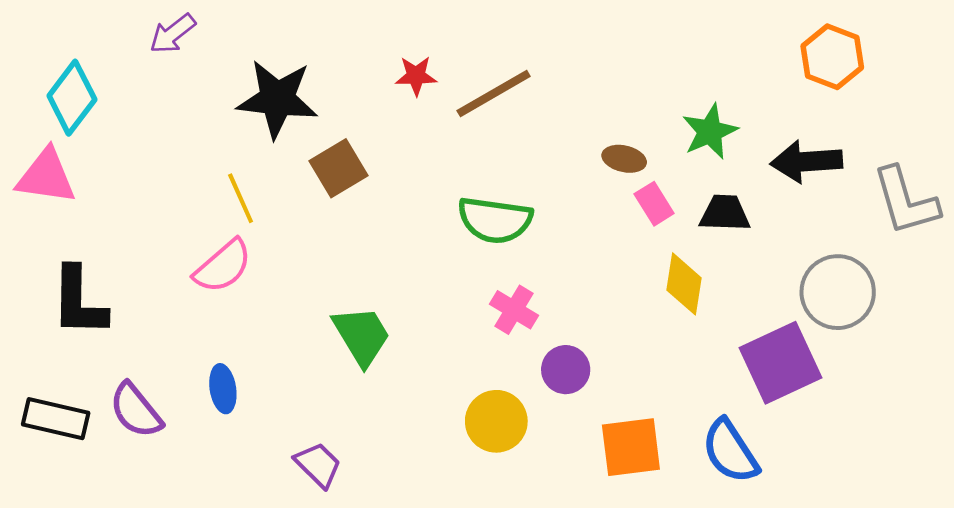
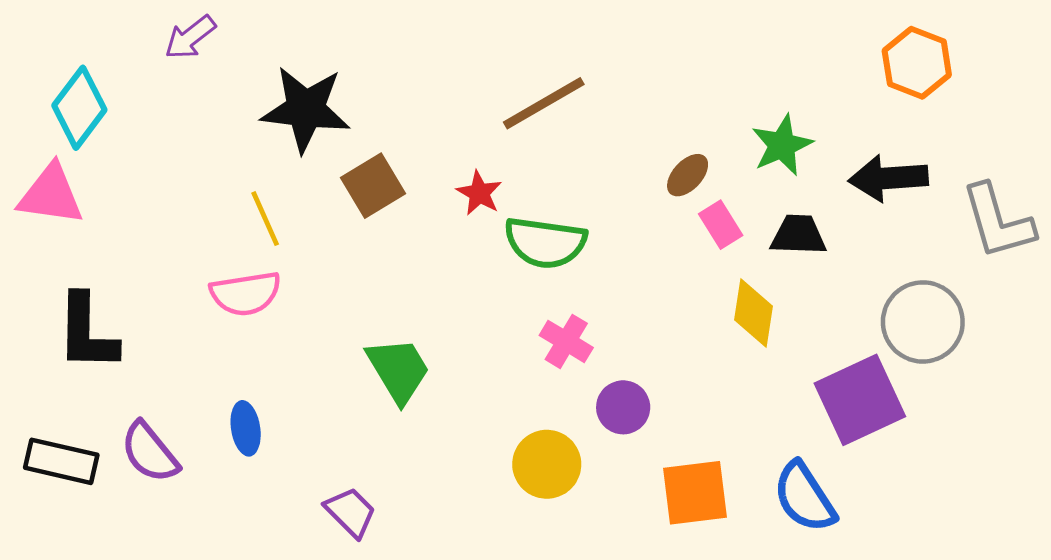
red star: (416, 76) -> (479, 193), moved, turned 30
brown ellipse: (624, 159) -> (688, 175), turned -60
pink semicircle: (223, 266) -> (246, 293), turned 32

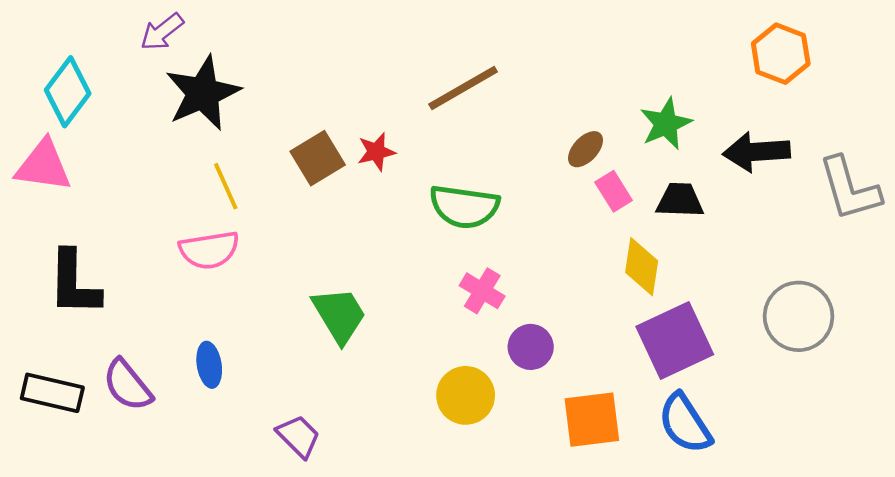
black star: (306, 109) -> (203, 93), moved, turned -30
red star: (479, 193) -> (376, 152), moved, turned 30
gray circle: (923, 322) -> (799, 316), moved
purple square: (860, 400) -> (675, 341), moved

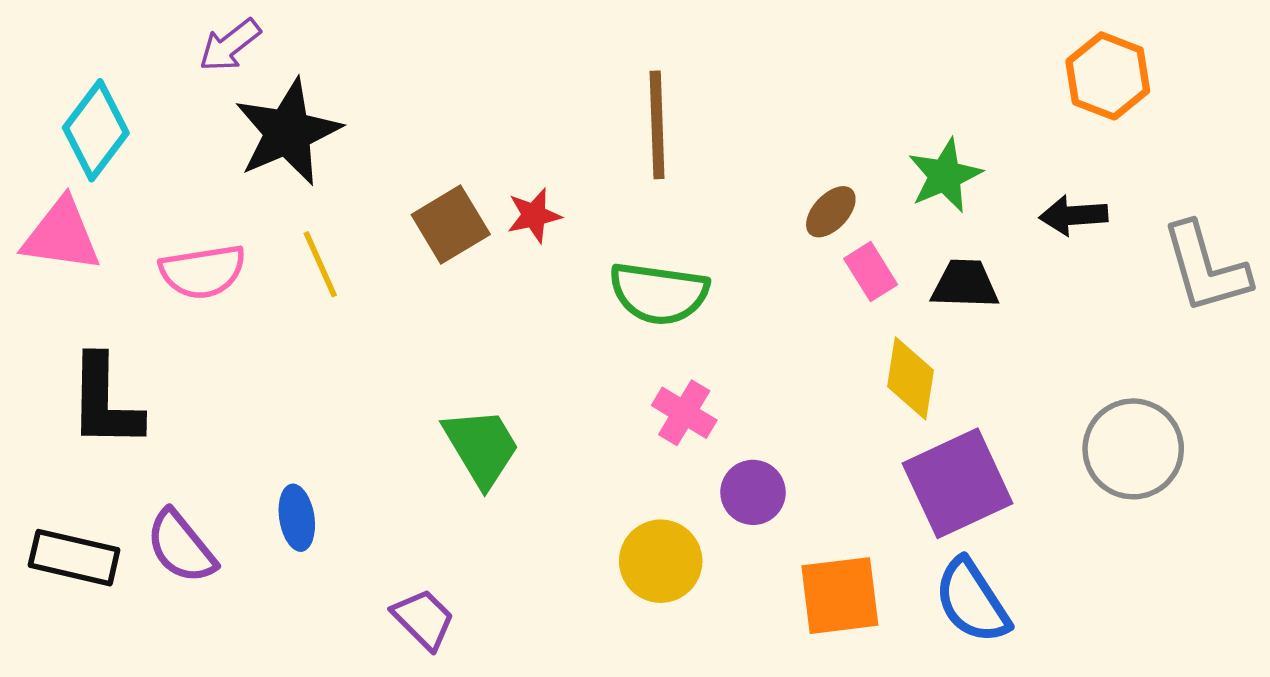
brown line: (463, 88) -> (657, 125), turned -62
black arrow: (756, 152) -> (1073, 215), size x0.7
pink semicircle: (209, 250) -> (203, 272), moved

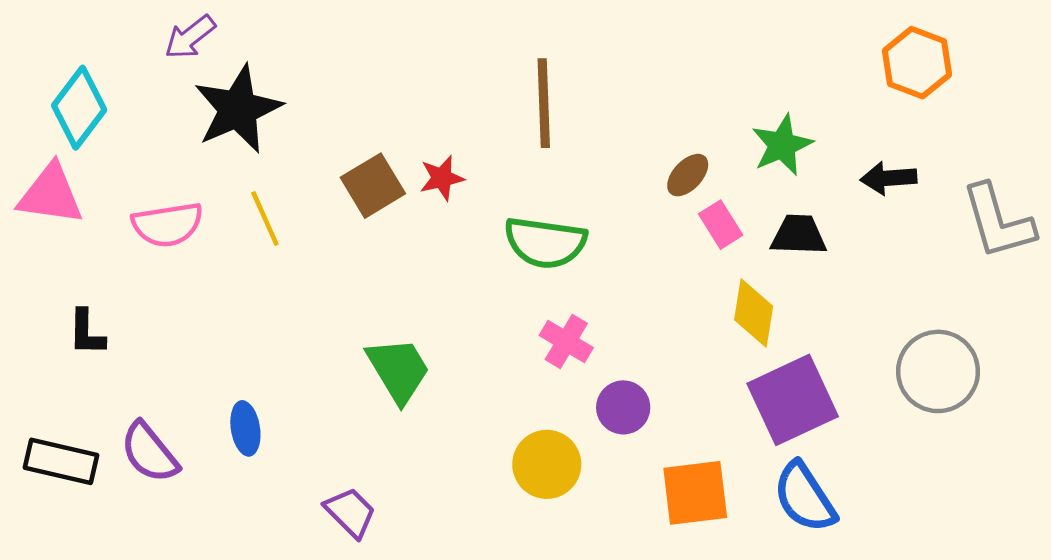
black L-shape: (105, 402) -> (87, 332), size x0.6

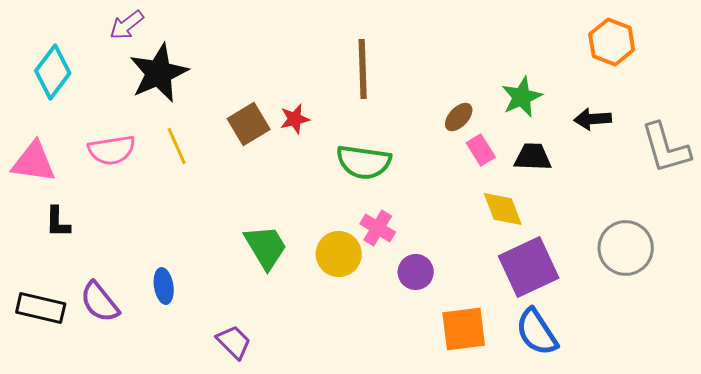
pink triangle: (51, 195) -> (34, 162), moved
yellow diamond: (754, 313) -> (503, 209), turned -30
yellow circle: (547, 464) -> (339, 254), moved

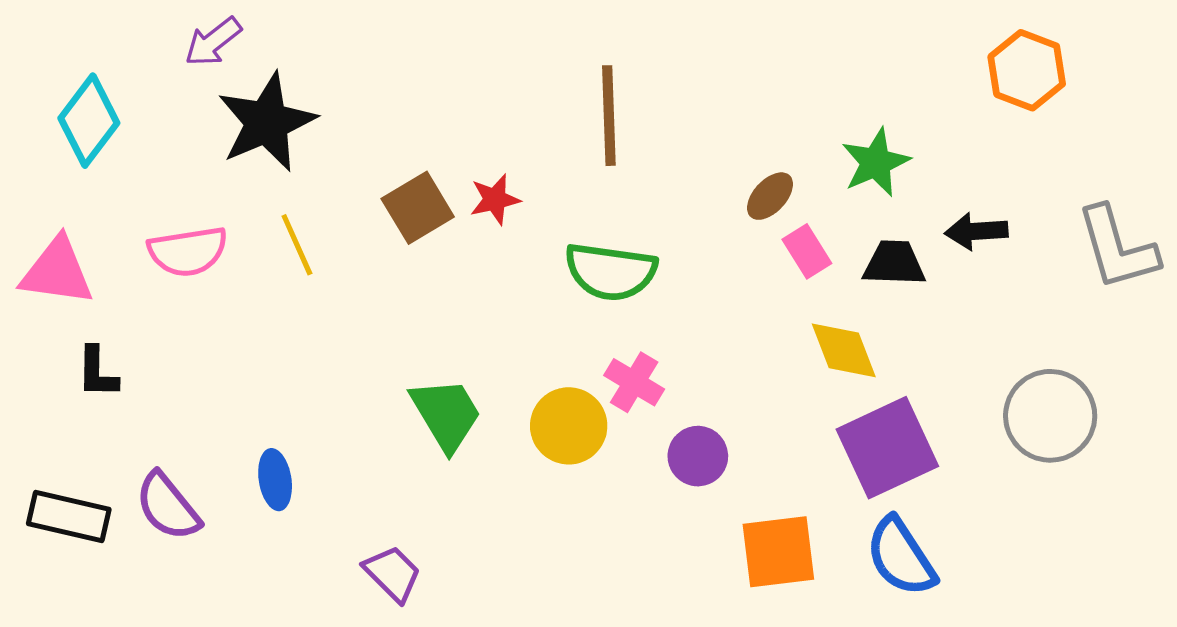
black arrow: (593, 119) -> (976, 231), moved

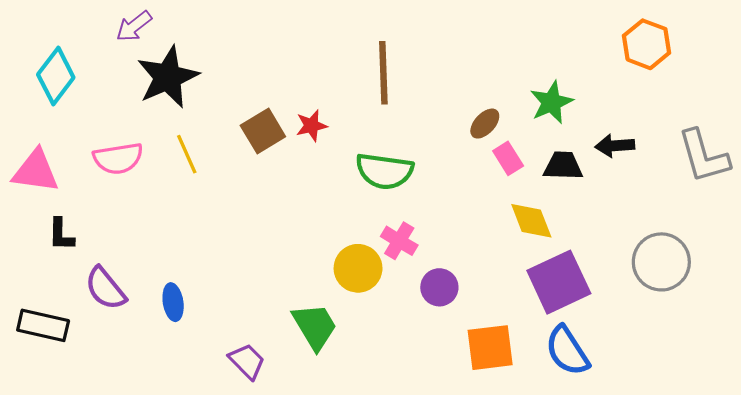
green trapezoid: (446, 414) -> (315, 326), moved
purple semicircle: (168, 506) -> (105, 288), moved

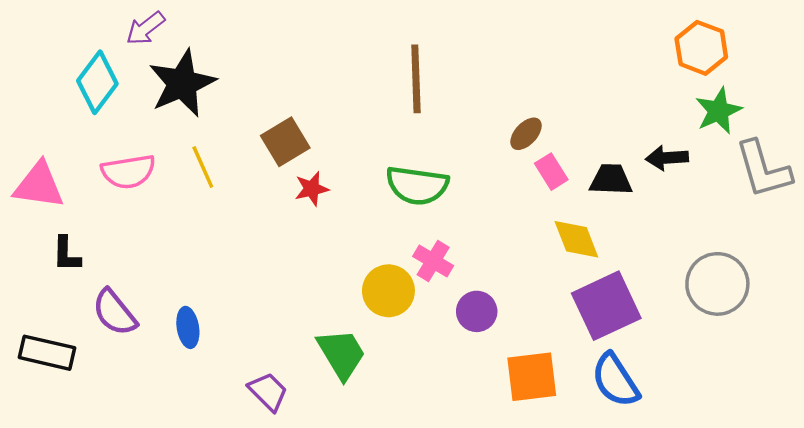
cyan diamond: (56, 76) -> (97, 82), moved
green star: (551, 102) -> (719, 111), moved
red star: (312, 126) -> (312, 189), moved

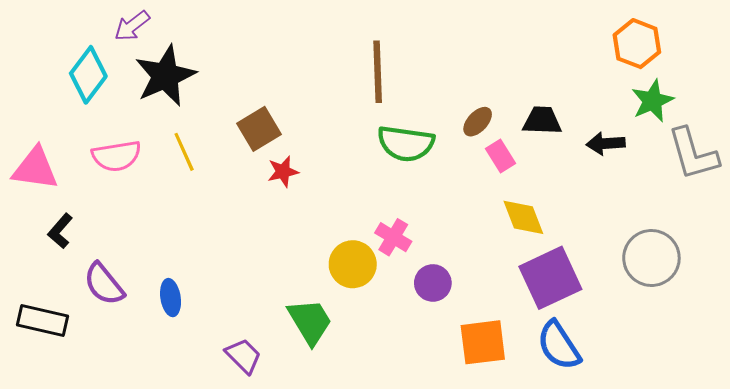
black trapezoid: (611, 180) -> (542, 121), moved
green semicircle: (417, 185) -> (406, 143), moved
black L-shape: (66, 254) -> (60, 231), turned 40

